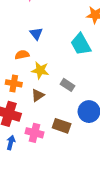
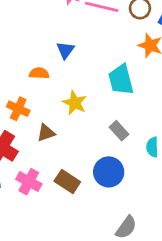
yellow star: (40, 70) -> (75, 103), moved
gray rectangle: (68, 85) -> (119, 131), moved

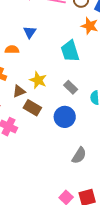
yellow star: (75, 103) -> (38, 80), moved
brown rectangle: (67, 182) -> (32, 108), moved

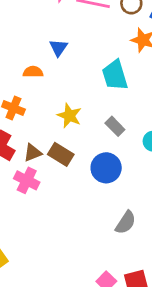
brown triangle: (19, 91) -> (33, 153), moved

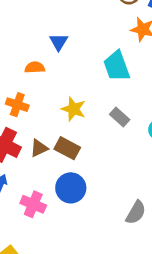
blue circle: (106, 168) -> (71, 188), moved
pink cross: (27, 180) -> (33, 204), moved

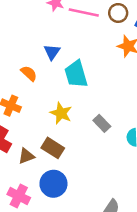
cyan trapezoid: (117, 66) -> (76, 74), moved
orange semicircle: (35, 67) -> (29, 73), turned 42
brown triangle: (39, 148) -> (26, 156), moved

